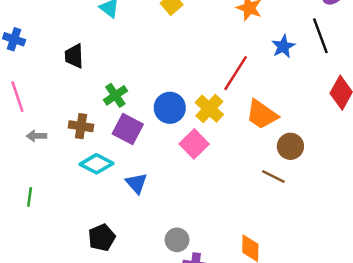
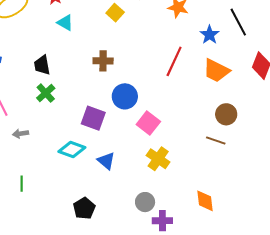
green cross: (115, 95) -> (46, 93), moved
yellow cross: (209, 109) -> (158, 159), moved
orange trapezoid: (262, 115) -> (216, 70), moved
brown cross: (81, 126) -> (103, 61), moved

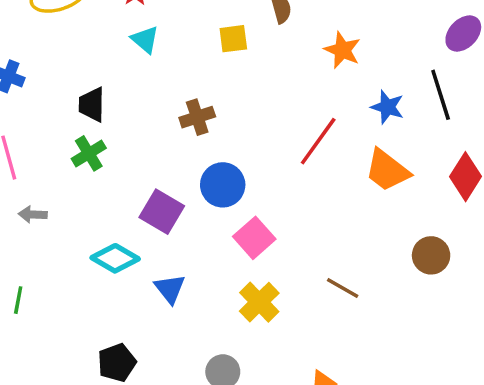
yellow square: (115, 13) -> (233, 39), turned 30
blue star: (210, 35) -> (387, 107), turned -30
brown cross: (103, 61) -> (197, 117), turned -30
brown circle: (226, 114) -> (431, 255), moved
brown line: (216, 141) -> (343, 288), moved

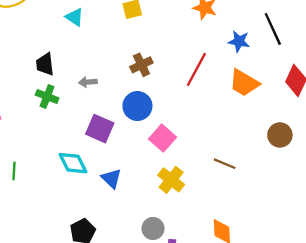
brown cross: (197, 117) -> (141, 65), moved
green cross: (89, 153) -> (47, 96), turned -30
gray arrow: (33, 214) -> (88, 82), moved
cyan diamond: (115, 258) -> (73, 163), turned 40
green line: (18, 300) -> (14, 171), moved

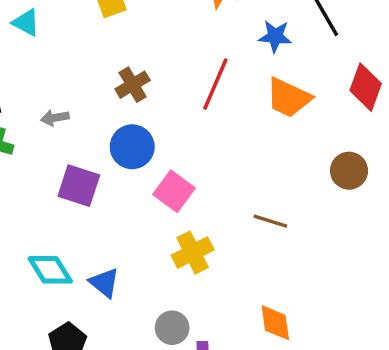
cyan diamond: (73, 163) -> (50, 270), moved
blue triangle: (111, 178) -> (104, 283), moved
yellow cross: (171, 180) -> (193, 253), turned 30

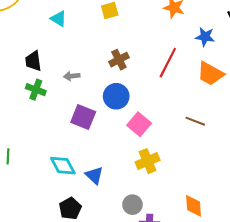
brown line: (270, 221) -> (195, 121), moved

